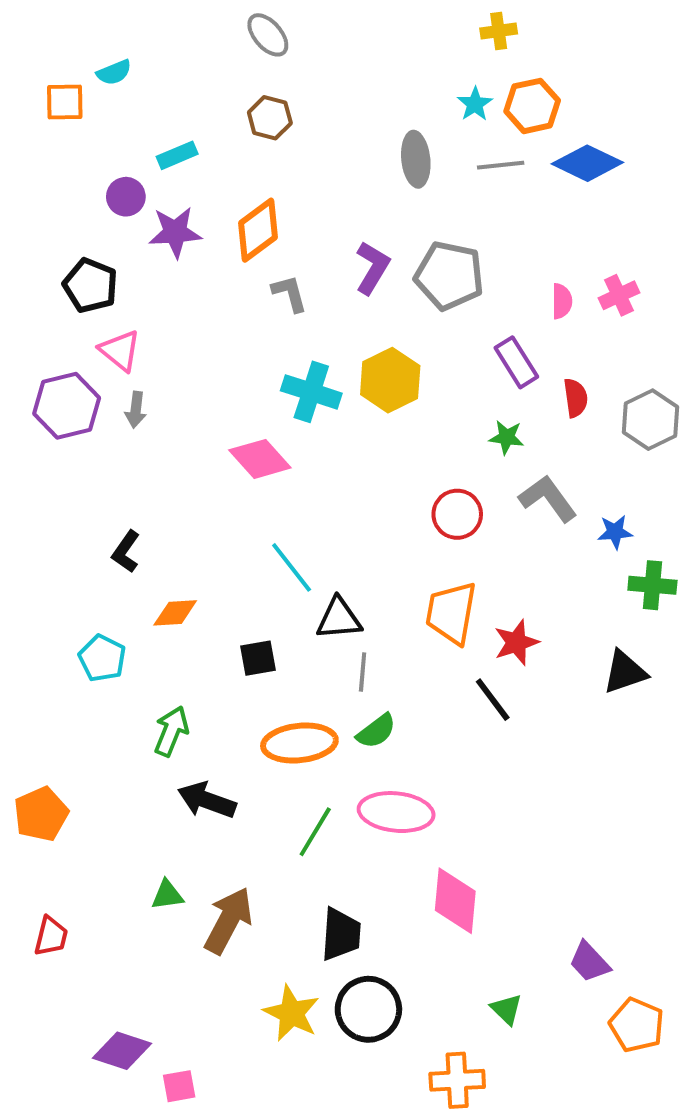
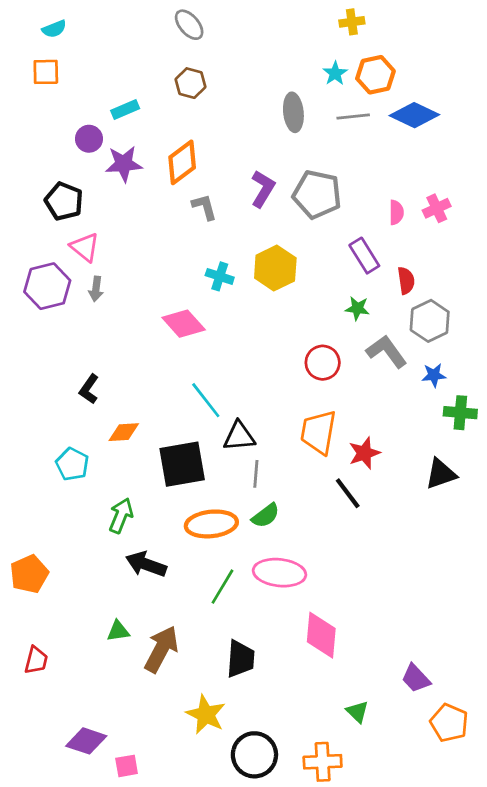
cyan semicircle: (114, 72) -> (54, 29), moved
cyan cross: (311, 392) -> (220, 276), size x0.7
gray hexagon: (650, 420) -> (430, 321), moved
black square: (258, 658) -> (182, 464), size x1.8
black circle: (368, 1009) -> (254, 755), moved

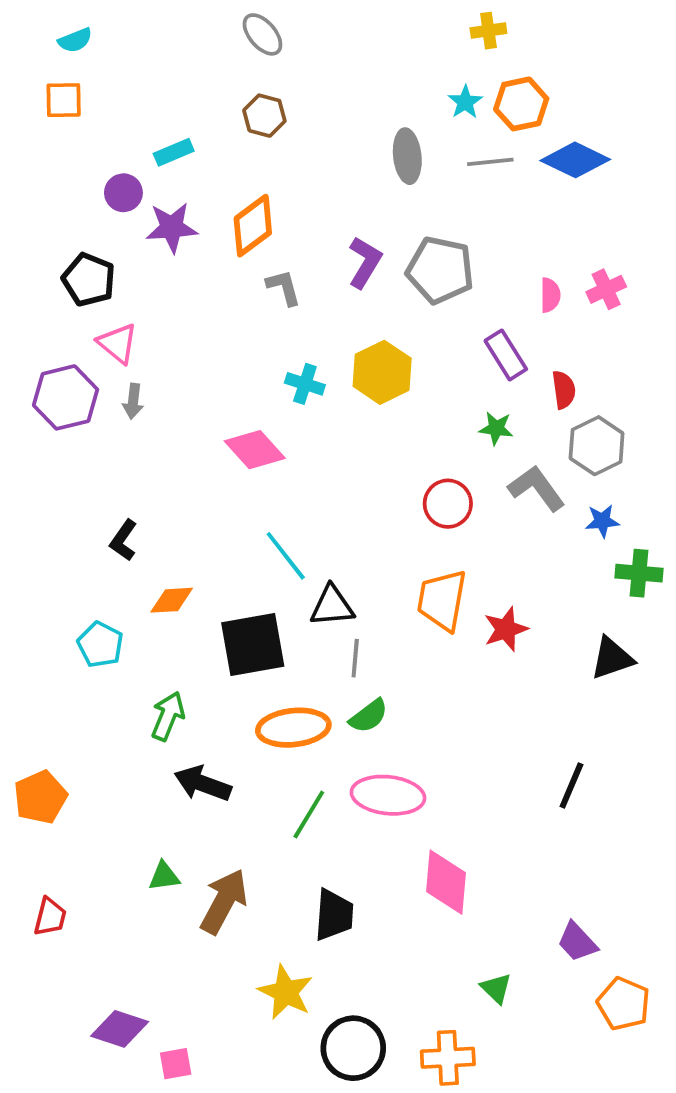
black line: (348, 493) -> (571, 786), moved, turned 60

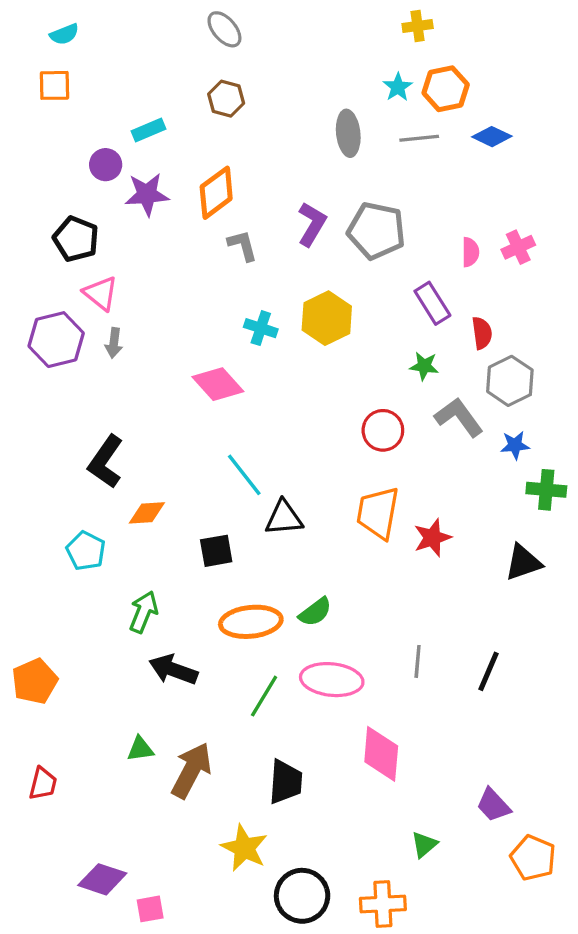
blue diamond: (575, 160) -> (492, 137), size x0.7
black L-shape: (123, 540) -> (106, 462), size x1.5
black square: (253, 645) -> (216, 551), size x0.6
gray line: (355, 658) -> (418, 661), moved
green triangle: (496, 988) -> (424, 845), turned 36

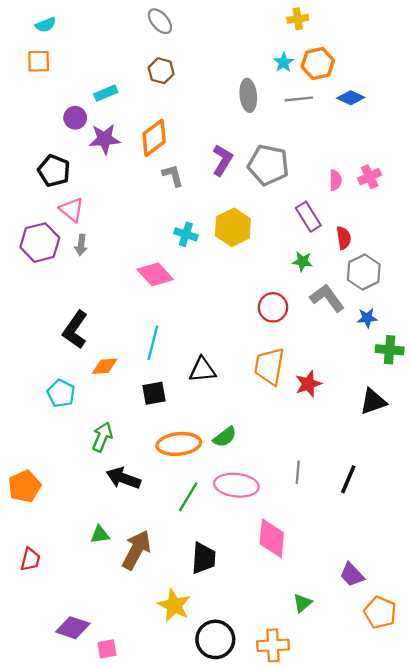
cyan line: (244, 475) -> (153, 343), moved, turned 52

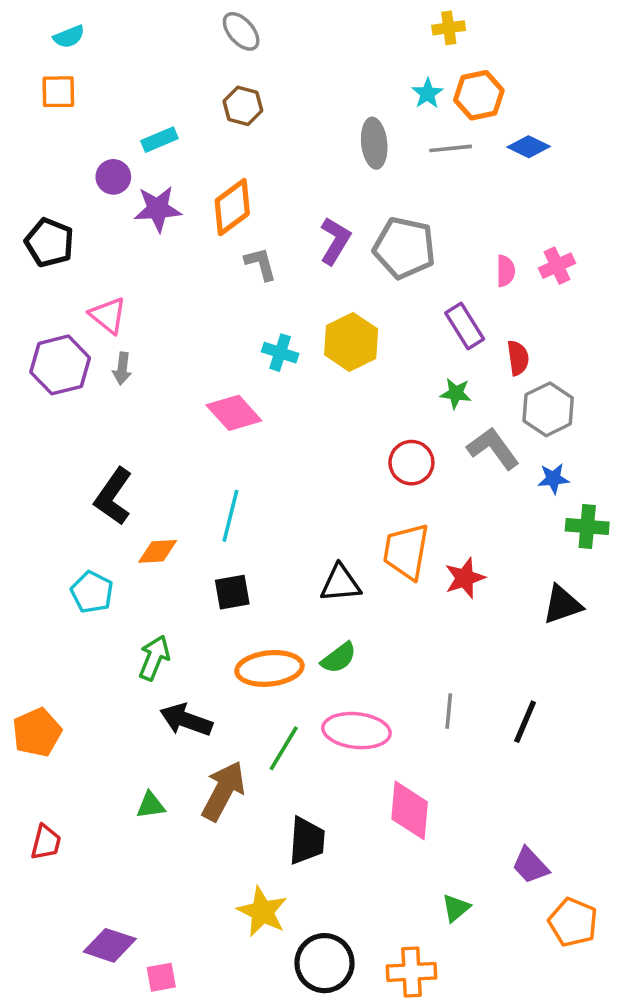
black pentagon: (54, 171) -> (49, 243), moved
black triangle: (202, 370) -> (340, 583), moved
brown arrow: (136, 550) -> (223, 791), moved

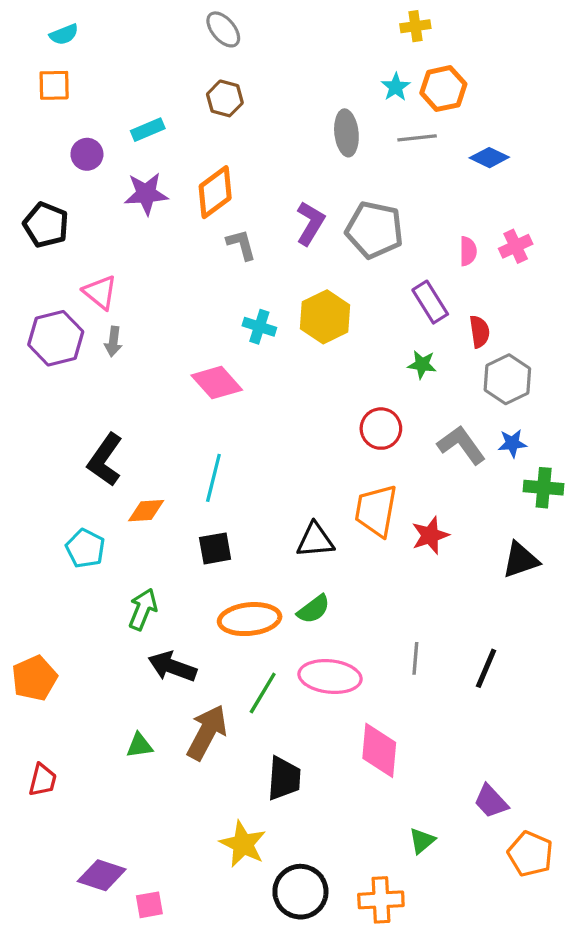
blue diamond: (529, 147) -> (489, 158), moved
purple circle: (113, 177) -> (87, 154), moved
gray L-shape: (493, 448) -> (461, 445), moved

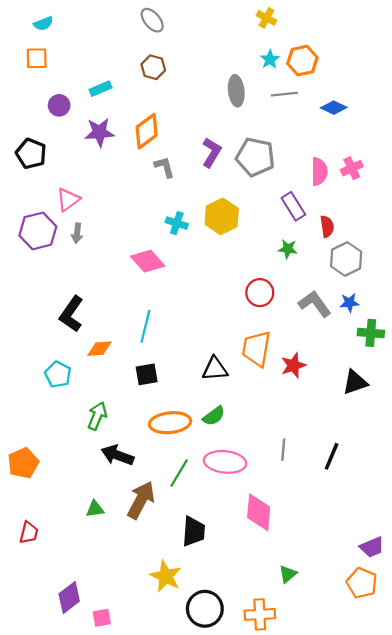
yellow cross: (415, 26) -> (267, 18), moved, turned 36
pink semicircle: (468, 251) -> (319, 172), size x1.4
pink triangle: (100, 292) -> (68, 200), turned 45
purple trapezoid: (491, 801) -> (372, 547), moved, turned -70
purple diamond: (102, 875) -> (69, 598), turned -56

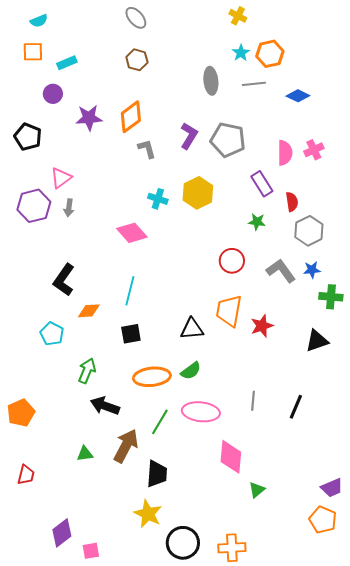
cyan rectangle: (101, 89) -> (67, 63), moved
black trapezoid: (194, 531) -> (157, 474), moved
green triangle: (288, 574) -> (257, 490), moved

